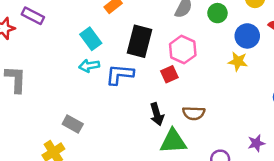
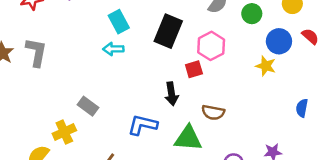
blue L-shape: (120, 74) -> (143, 125), moved
black arrow: (157, 114) -> (172, 94), moved

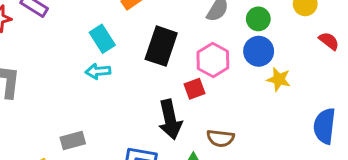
blue circle: (279, 41) -> (259, 51), moved
black arrow: (172, 94) -> (170, 120), size x1.4
gray rectangle: (88, 106) -> (73, 141), turned -48
blue semicircle: (302, 108) -> (325, 126), size x1.6

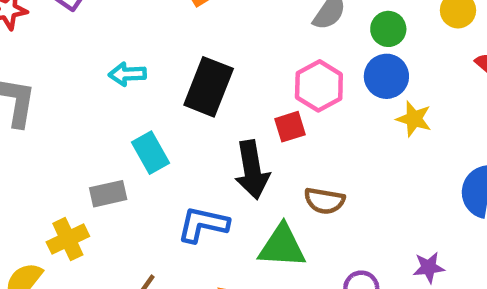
cyan rectangle: (102, 39) -> (151, 153), moved
black rectangle: (161, 46) -> (209, 87), moved
cyan arrow: (98, 71) -> (127, 74), moved

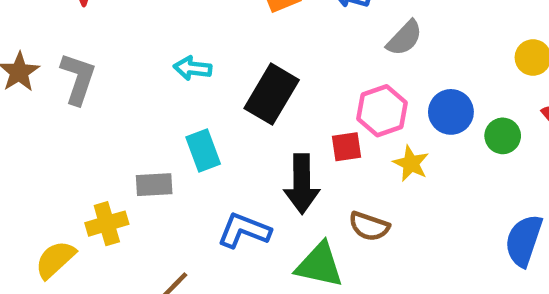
green circle: (388, 29) -> (503, 136), moved
yellow star: (414, 119) -> (411, 164), moved

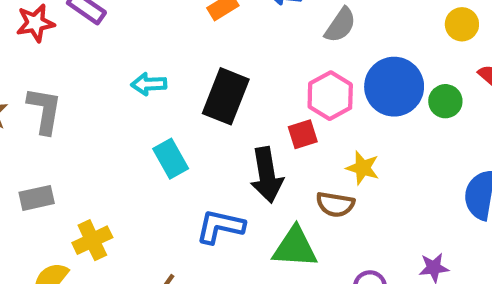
blue circle: (451, 112) -> (394, 87), size x1.4
yellow star: (411, 164) -> (363, 168), moved
gray rectangle: (154, 185) -> (37, 198), moved

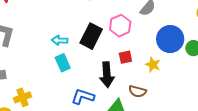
cyan arrow: (149, 84) -> (60, 40), moved
pink hexagon: (330, 96) -> (120, 26), moved
yellow star: (363, 168) -> (153, 65), moved

